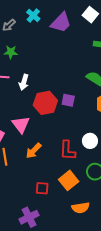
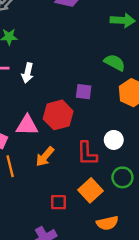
red hexagon: (45, 103) -> (58, 115), moved
pink triangle: (21, 125) -> (27, 125), turned -48

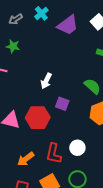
white arrow: (28, 73) -> (46, 81), moved
orange arrow: (45, 157) -> (26, 159), moved

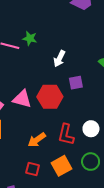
green star: (13, 46) -> (30, 38), moved
purple square: (62, 104) -> (76, 83), turned -32

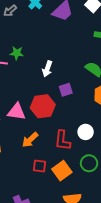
orange arrow: (37, 140) -> (30, 140), moved
red square: (33, 169) -> (40, 166), moved

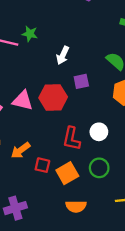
orange arrow: (30, 140) -> (21, 150), moved

